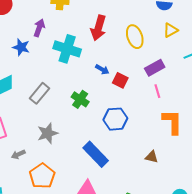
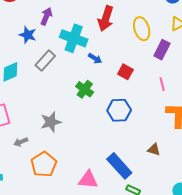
purple rectangle: (155, 68) -> (162, 50), moved, turned -36
blue arrow: (102, 69) -> (95, 58), moved
gray rectangle: (40, 93) -> (45, 61), moved
blue rectangle: (96, 154) -> (119, 166), moved

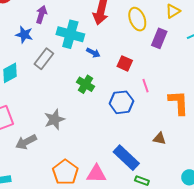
pink line: (162, 84) -> (145, 86), moved
gray arrow: (21, 142) -> (26, 142), size x1.5
orange pentagon: (44, 164) -> (65, 172), moved

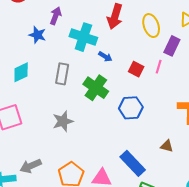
gray rectangle: (44, 59) -> (62, 74), moved, turned -30
green cross: (85, 84) -> (96, 88), size x1.4
pink line: (145, 86) -> (159, 67), moved, turned 32
gray arrow: (26, 142) -> (31, 166), moved

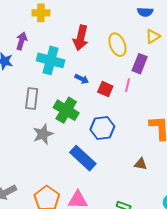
blue arrow: (105, 57) -> (82, 79), moved
gray star: (63, 121) -> (43, 134), moved
blue rectangle: (133, 163) -> (83, 158), moved

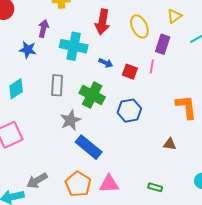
blue rectangle: (83, 158) -> (89, 147), moved

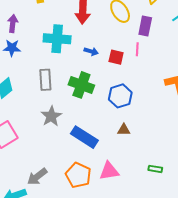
purple arrow: (43, 28) -> (13, 24), moved
gray star: (70, 120) -> (51, 116), moved
brown triangle: (170, 144) -> (124, 130), moved

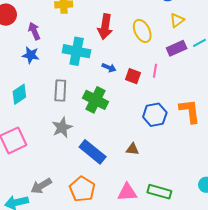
purple arrow: (13, 24) -> (34, 31), turned -36
purple rectangle: (145, 26) -> (177, 48), moved, turned 48
blue hexagon: (120, 96) -> (155, 115), moved
green rectangle: (155, 169) -> (159, 192), size x1.6
pink triangle: (109, 171) -> (127, 192), moved

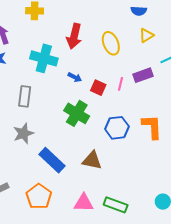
purple rectangle: (177, 48) -> (143, 75), moved
green cross: (96, 100) -> (77, 113), moved
brown triangle: (132, 149) -> (92, 160), size x1.5

